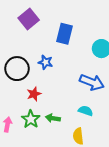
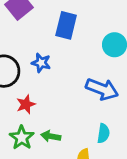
cyan semicircle: (86, 111) -> (103, 133), moved, turned 80

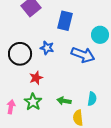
blue arrow: (102, 89) -> (83, 55), moved
green arrow: (51, 136) -> (64, 101), moved

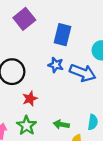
blue star: (47, 48) -> (56, 65), moved

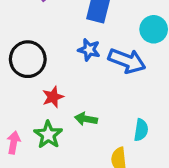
green arrow: (61, 124) -> (86, 119), moved

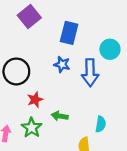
blue arrow: (127, 61) -> (90, 73), turned 68

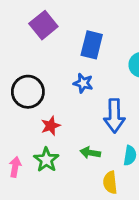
blue arrow: (90, 73) -> (114, 116), moved
green arrow: (60, 116) -> (90, 153), moved

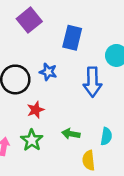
blue star: (83, 83) -> (48, 72), moved
blue arrow: (114, 116) -> (92, 82), moved

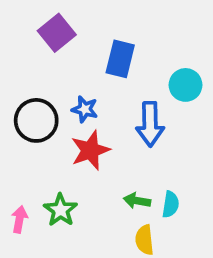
red star: (36, 110) -> (90, 150), moved, size x1.5
green arrow: (71, 134) -> (137, 201), moved

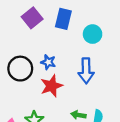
blue rectangle: (120, 59) -> (63, 19), moved
cyan circle: (186, 85) -> (93, 34), moved

